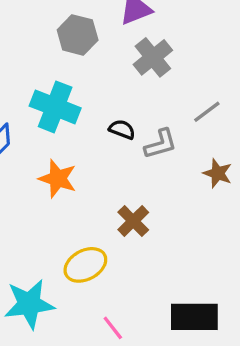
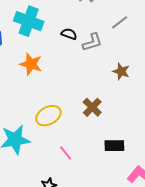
brown star: (218, 173) -> (121, 71), moved
brown cross: (133, 221) -> (92, 107), moved
black rectangle: (194, 317) -> (114, 146), size x0.7

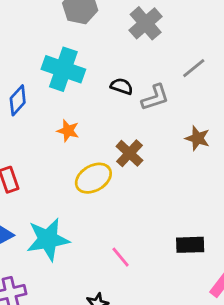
orange star: (31, 64) -> (68, 131), size x0.7
brown cross: (92, 107) -> (129, 153), moved
yellow ellipse: (48, 116) -> (93, 178), moved

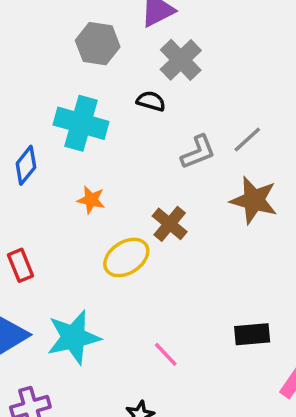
gray line: (194, 68) -> (247, 139), moved
black semicircle: (122, 86) -> (151, 101), moved
brown star: (197, 138) -> (254, 200), size x1.5

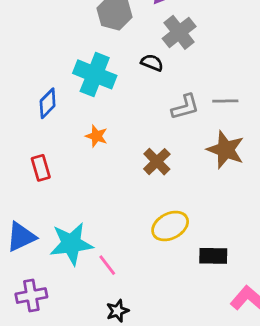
gray line: (247, 139) -> (225, 101), turned 35
yellow ellipse: (126, 257) -> (170, 226), moved
red rectangle: (20, 265) -> (41, 168), moved
pink line: (166, 354) -> (107, 265), moved

